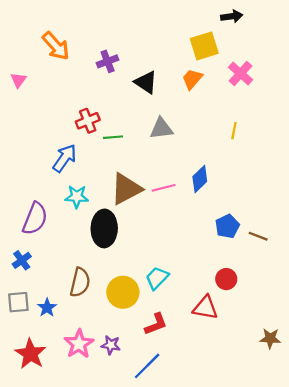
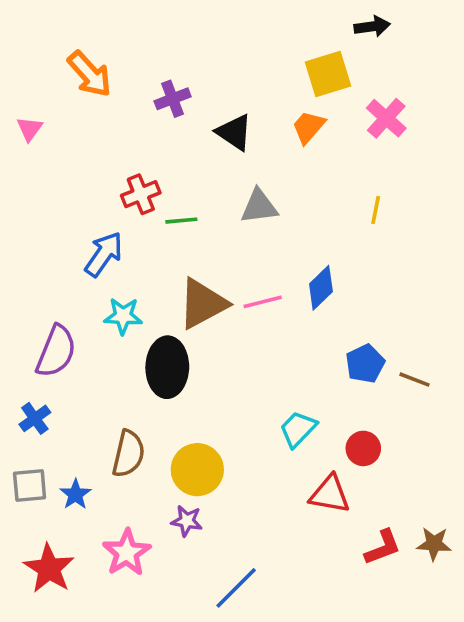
cyan trapezoid: (157, 278) -> (298, 429), moved
red L-shape: (156, 324) -> (383, 547), moved
purple star: (111, 345) -> (187, 521), moved

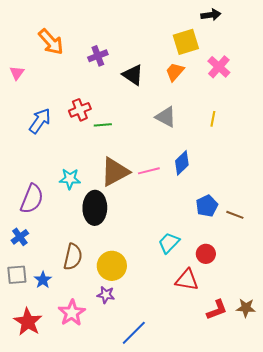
gray triangle: (259, 206) -> (166, 117), moved, turned 35
blue arrow: (104, 254) -> (40, 121), moved

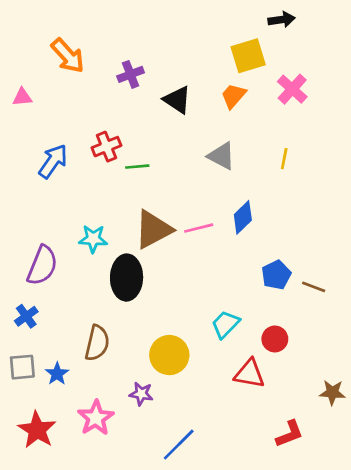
pink triangle: (17, 73) -> (22, 97), turned 49
yellow circle: (112, 266) -> (169, 355), moved
brown star: (246, 308) -> (332, 392), moved
red L-shape: (217, 310) -> (290, 434), moved

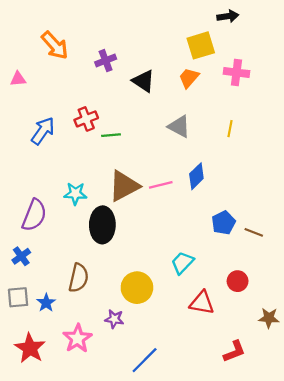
pink cross: (292, 89) -> (236, 72), turned -35
red circle: (275, 339) -> (238, 281), moved

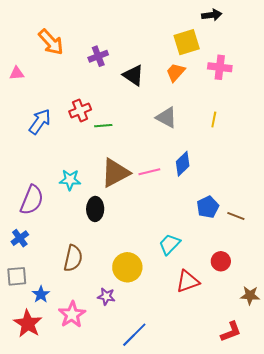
black ellipse: (102, 225) -> (95, 209), size x0.7
blue star: (46, 303) -> (41, 294), moved
red triangle: (202, 303) -> (188, 281), turned -30
red L-shape: (234, 351) -> (231, 332), moved

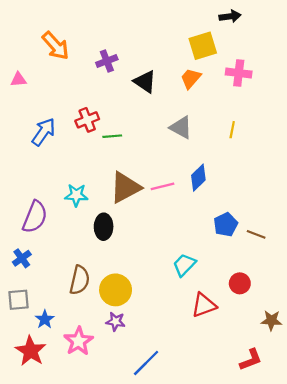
yellow circle: (127, 267) -> (116, 290), moved

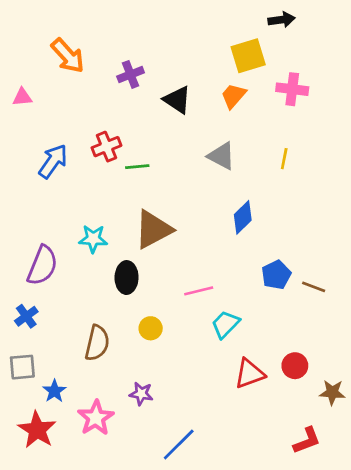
pink line: (162, 186) -> (199, 291), moved
red circle: (240, 283) -> (295, 366), moved
yellow circle: (116, 290) -> (151, 328), moved, size x0.6

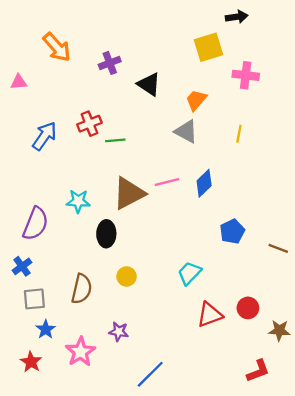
orange trapezoid: (233, 96) -> (196, 100), moved
brown line: (314, 287) -> (278, 248), moved
pink line: (199, 291) -> (167, 182), moved
gray square: (22, 367) -> (34, 299), moved
red star: (37, 430) -> (31, 362), size x0.7

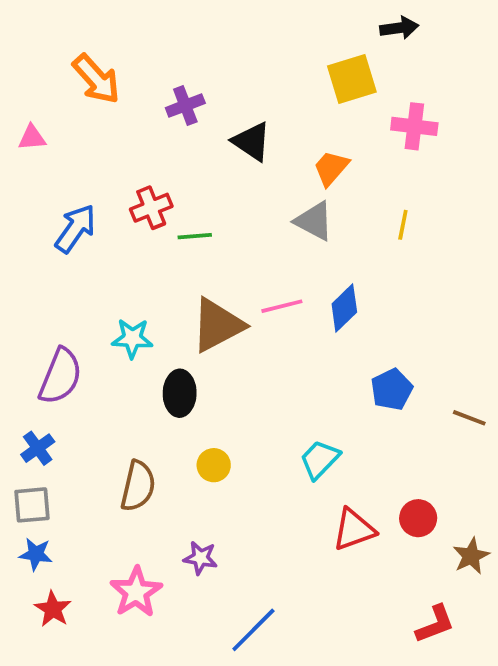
gray square: (34, 299) -> (32, 505), moved
blue star: (46, 329) -> (36, 554), moved, turned -30
brown star: (279, 330) -> (471, 556), turned -30

